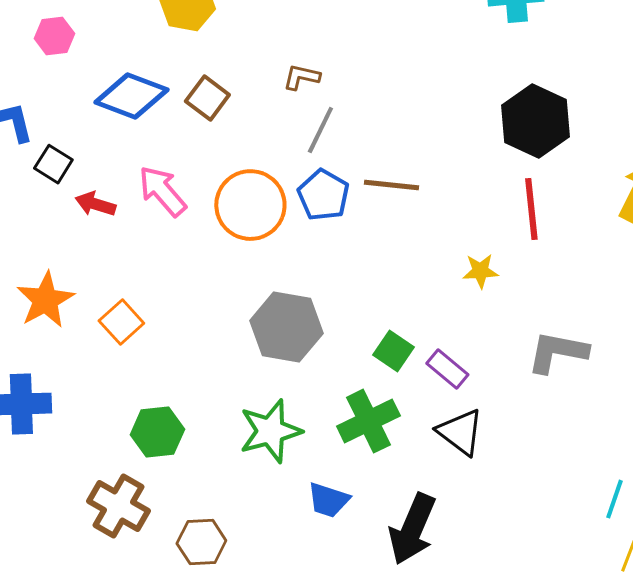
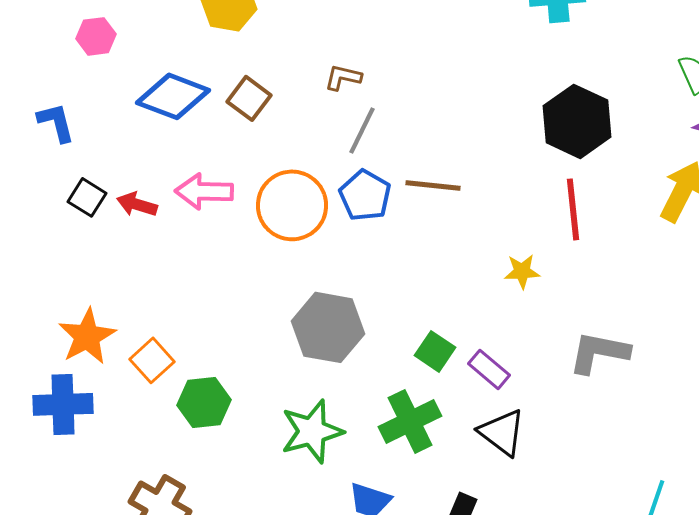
black square: (53, 164) -> (87, 197), moved
pink arrow: (162, 191) -> (204, 191), turned -48
orange star: (45, 300) -> (87, 336), moved
orange square: (121, 322) -> (152, 360), moved
green hexagon: (157, 432) -> (204, 402), moved

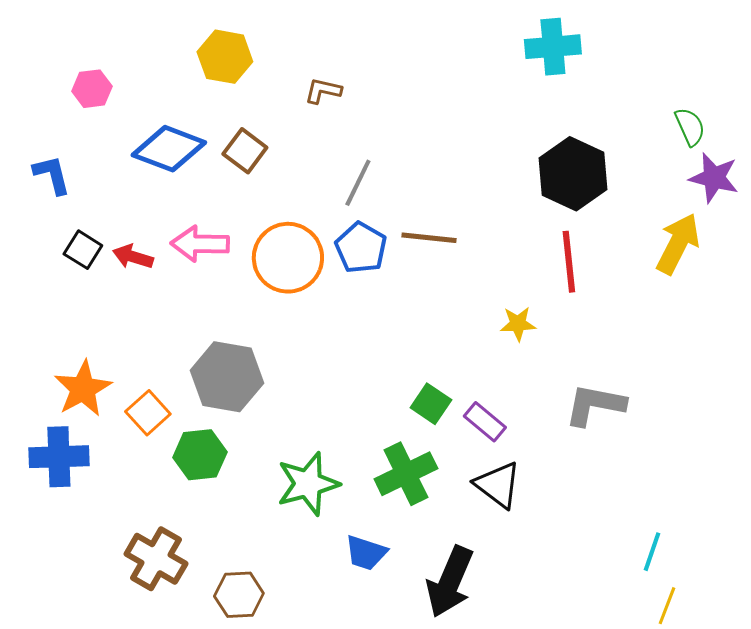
brown L-shape: (343, 77) -> (323, 91), moved
gray hexagon: (328, 327) -> (227, 377), moved

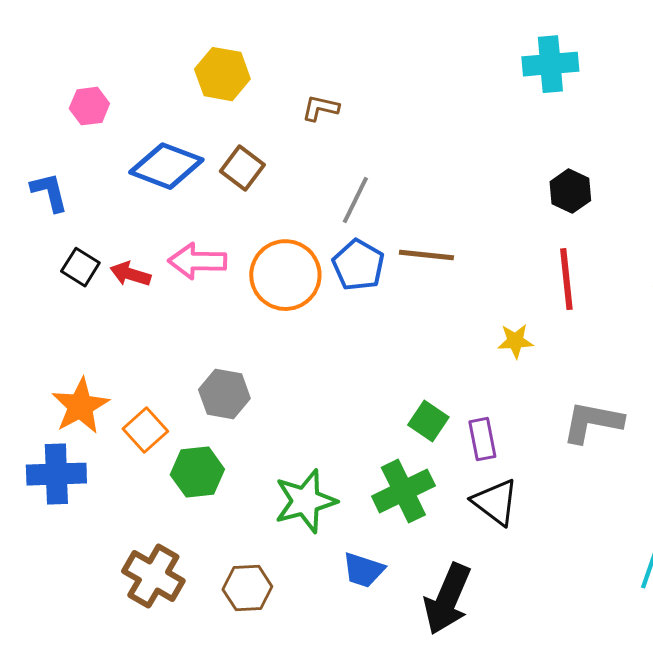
black hexagon: (573, 174) -> (570, 191), size x0.6
gray hexagon: (227, 377) -> (224, 394), size x0.7
purple rectangle: (485, 422) -> (482, 439), turned 39
brown hexagon: (239, 595) -> (247, 588), moved

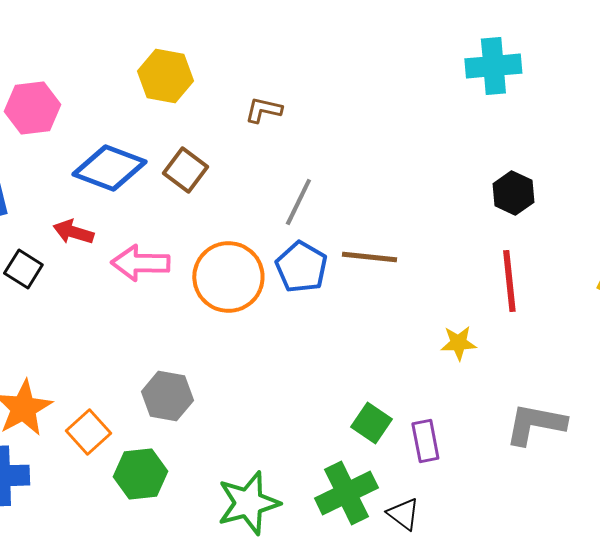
pink hexagon: (89, 106) -> (32, 108), size x1.4
red arrow: (130, 274) -> (73, 232), moved
black triangle: (495, 502) -> (403, 514), moved, size x0.7

